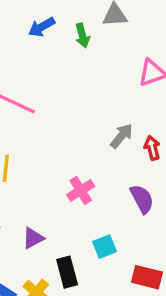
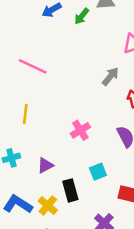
green arrow: (82, 35) -> (82, 16), turned 54
gray arrow: (122, 136) -> (110, 76), moved

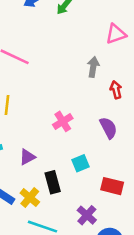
gray arrow: (110, 76) -> (93, 67), turned -30

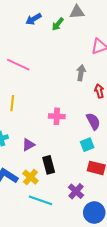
pink cross: (63, 121) -> (57, 116), turned 35
cyan square: (80, 163) -> (87, 145), moved

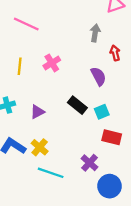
pink cross: (57, 116) -> (52, 63), moved, turned -35
purple semicircle: (93, 121) -> (98, 76), moved
black rectangle: (49, 165) -> (77, 105), moved, turned -36

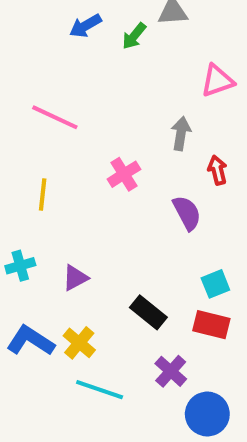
pink cross: (52, 63) -> (124, 174), moved
black rectangle: (77, 105) -> (148, 312), moved
cyan square: (102, 112) -> (215, 284), moved

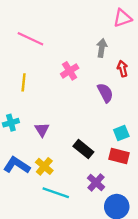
purple triangle: (75, 278) -> (42, 130), turned -35

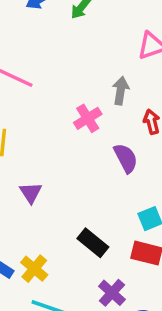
pink cross: (70, 71) -> (88, 118), moved
purple triangle: (42, 130) -> (31, 193), moved

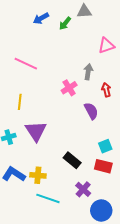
purple triangle: (31, 193) -> (36, 131), size x1.6
yellow cross: (34, 269) -> (38, 175), turned -35

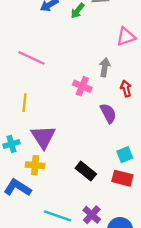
pink cross: (69, 88) -> (82, 86), turned -35
yellow cross: (38, 175) -> (35, 165), moved
purple cross: (83, 189) -> (92, 215), moved

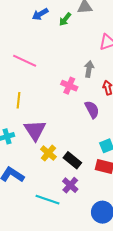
yellow cross: (35, 165) -> (48, 153), moved, turned 35
purple cross: (92, 215) -> (70, 185), moved

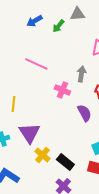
pink line: (25, 61) -> (36, 64), moved

